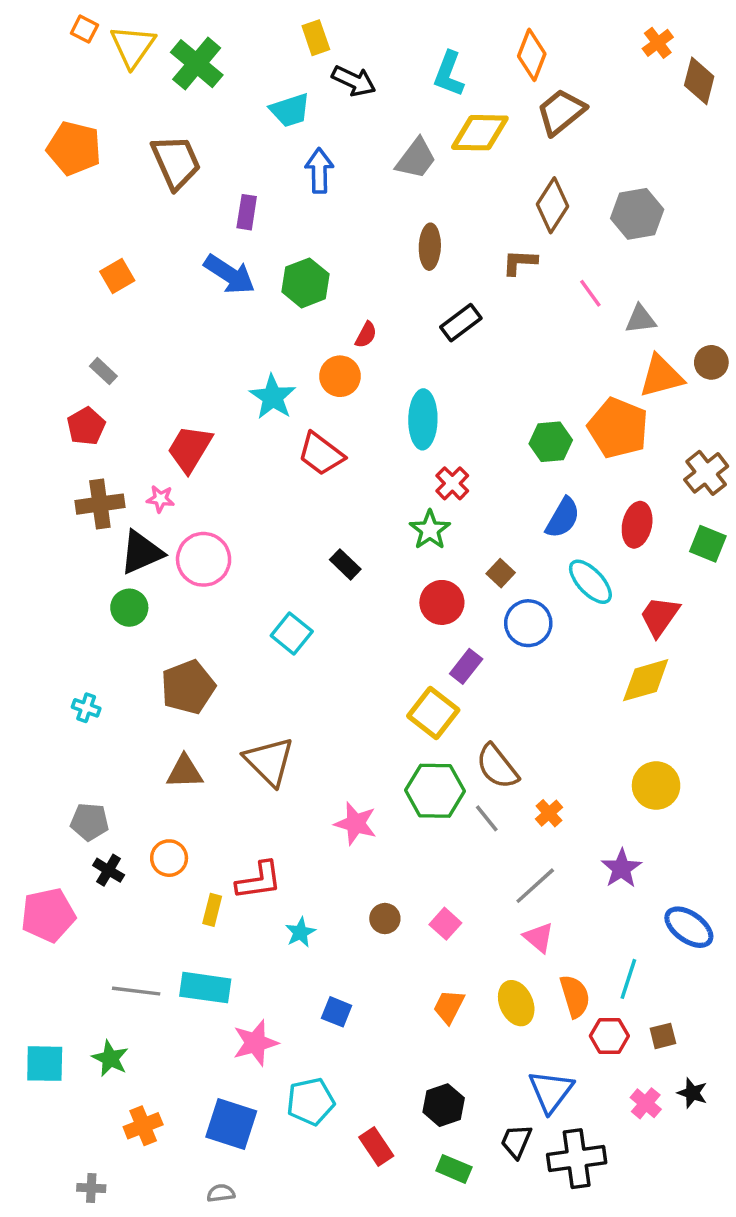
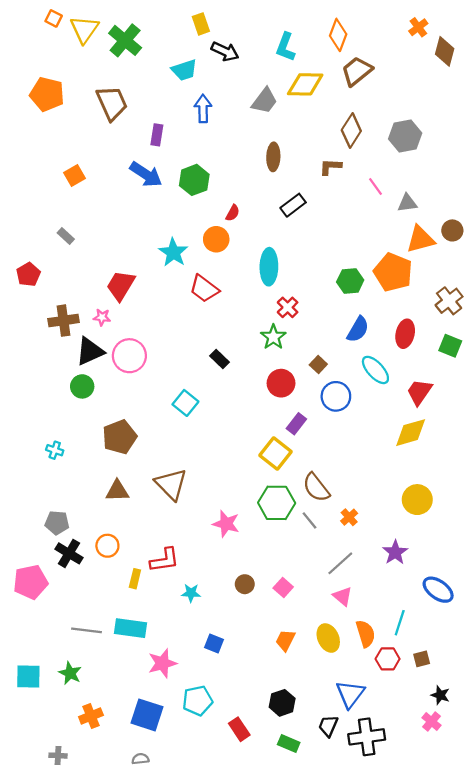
red pentagon: (86, 426) -> (28, 274), moved
black cross: (109, 870) -> (69, 553), size x1.4
cyan star: (300, 932) -> (191, 593), turned 30
pink cross: (646, 1103) -> (431, 721), moved

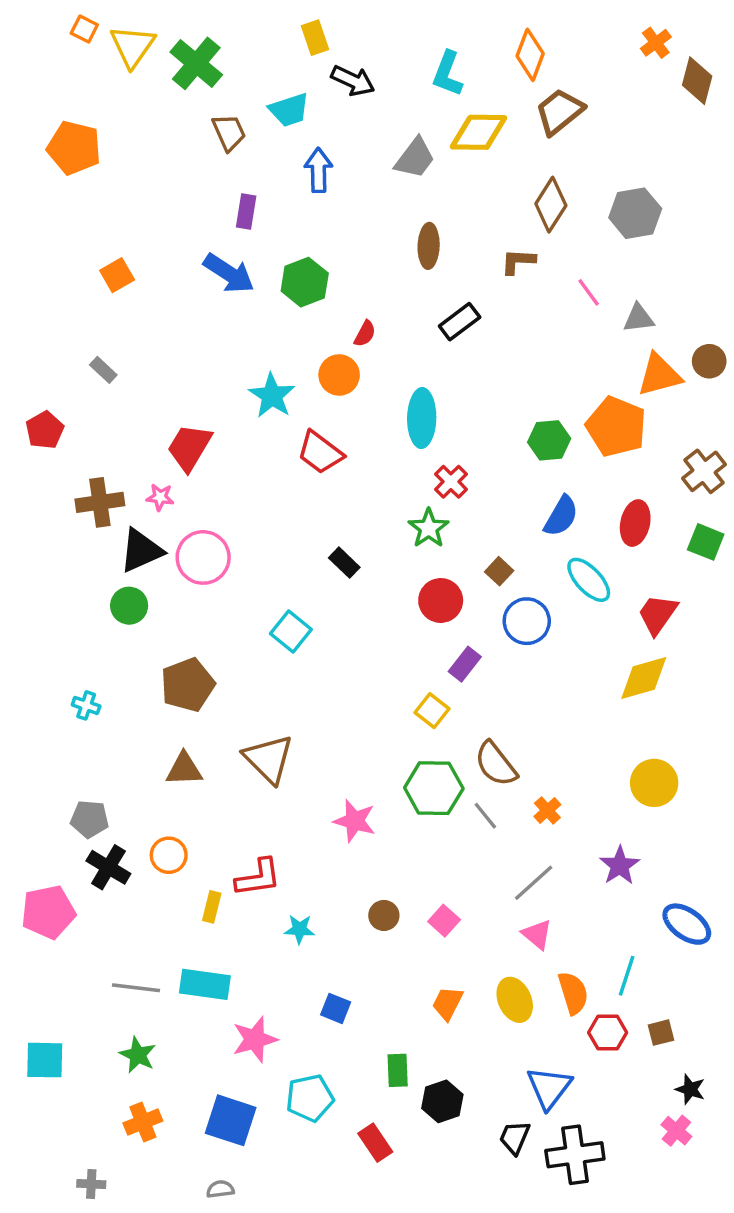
brown trapezoid: (112, 103) -> (229, 132), moved, size x0.7
yellow square: (276, 453) -> (432, 711), size x0.7
green star: (70, 673) -> (138, 1055), moved
green rectangle: (289, 743) -> (398, 1070), moved, turned 65

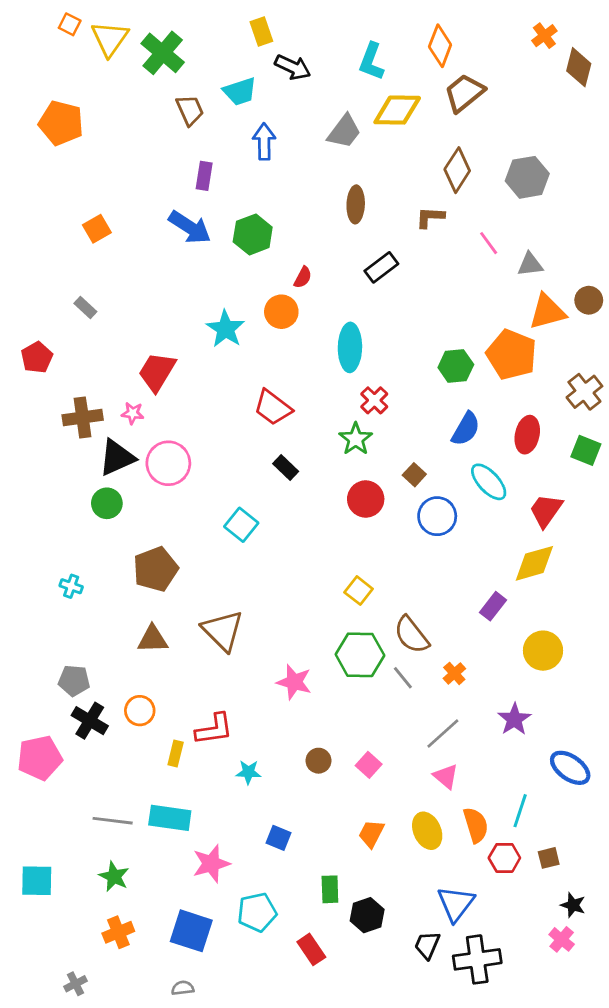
red trapezoid: (320, 452) -> (273, 407), moved
purple rectangle: (465, 664) -> (493, 606), moved
gray cross: (91, 1184) -> (75, 984), turned -30

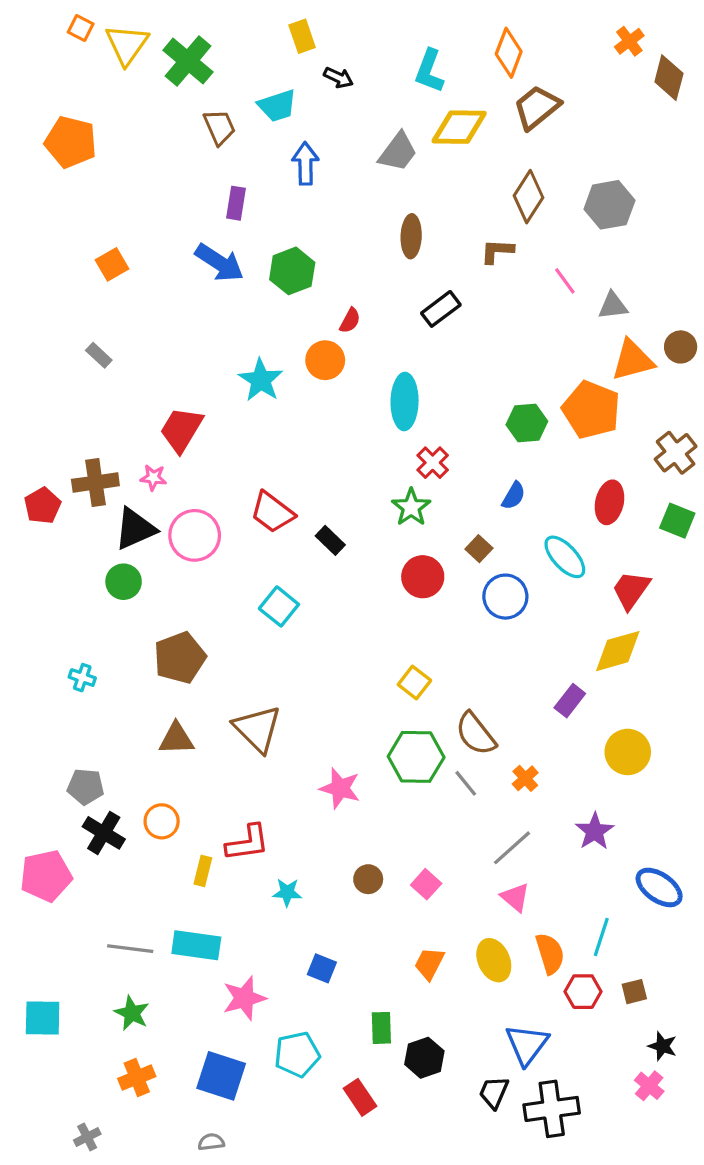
black arrow: (293, 67) -> (338, 78), size x0.7
red pentagon: (37, 357) -> (43, 506), moved
red trapezoid: (273, 407) -> (272, 512), moved
blue semicircle: (466, 429) -> (514, 496), moved, size x0.7

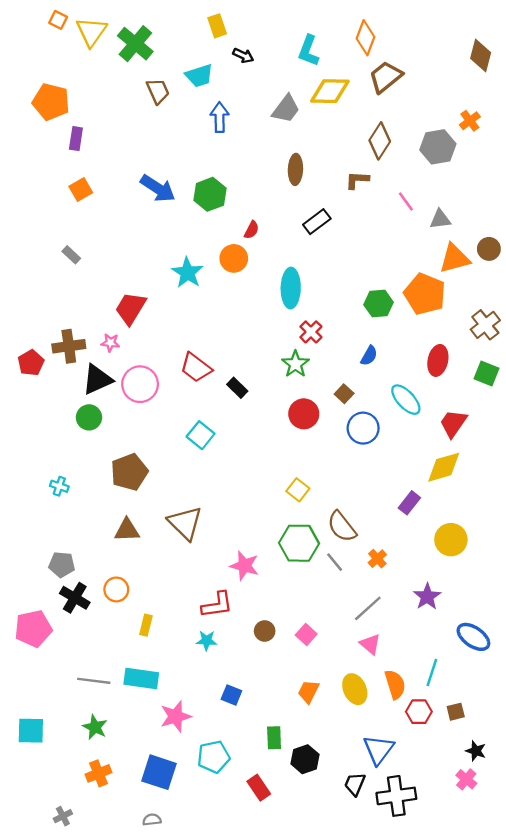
orange cross: (629, 41) -> (470, 121), moved
purple rectangle: (236, 203) -> (76, 139), moved
red L-shape: (248, 843) -> (217, 605), moved

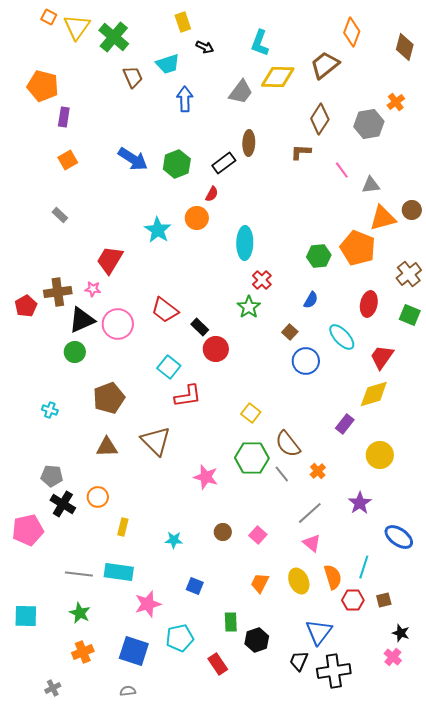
orange diamond: (365, 38) -> (352, 32), moved
black rectangle: (317, 222) -> (224, 163), moved
red circle: (304, 414) -> (216, 349), moved
red L-shape: (217, 605) -> (188, 396), moved

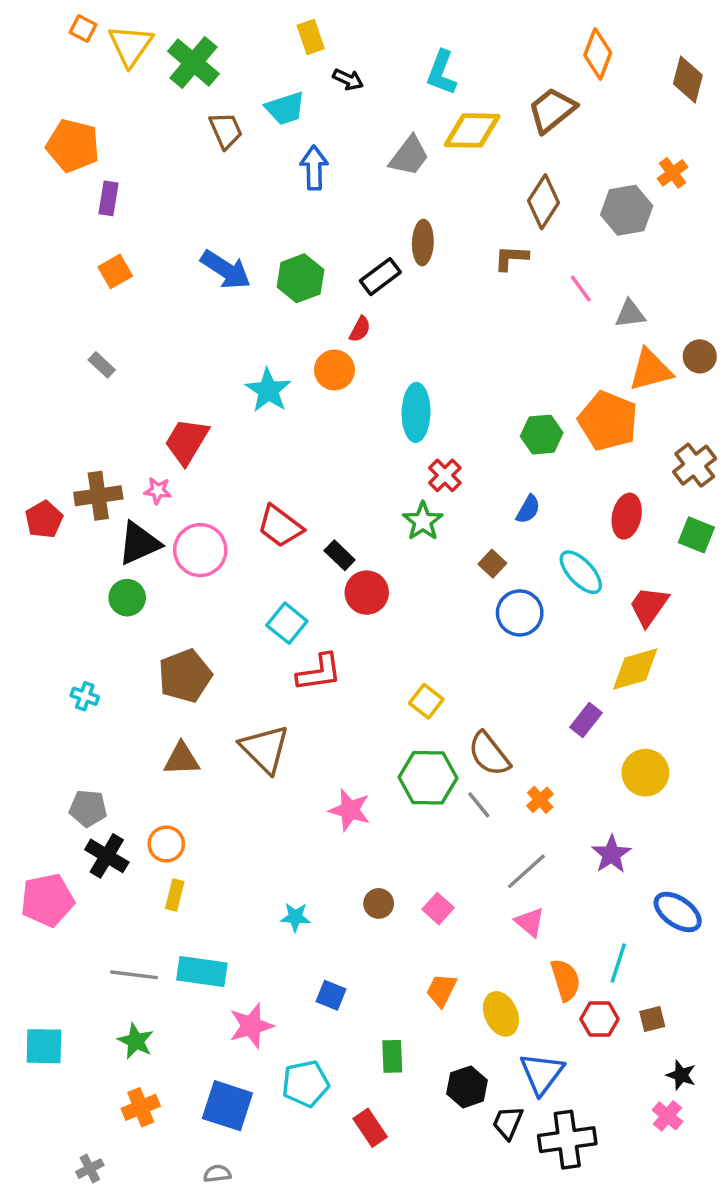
yellow rectangle: (123, 527) -> (175, 895), moved
yellow ellipse: (299, 581) -> (501, 1014), moved
black hexagon: (257, 640) -> (467, 1087), moved

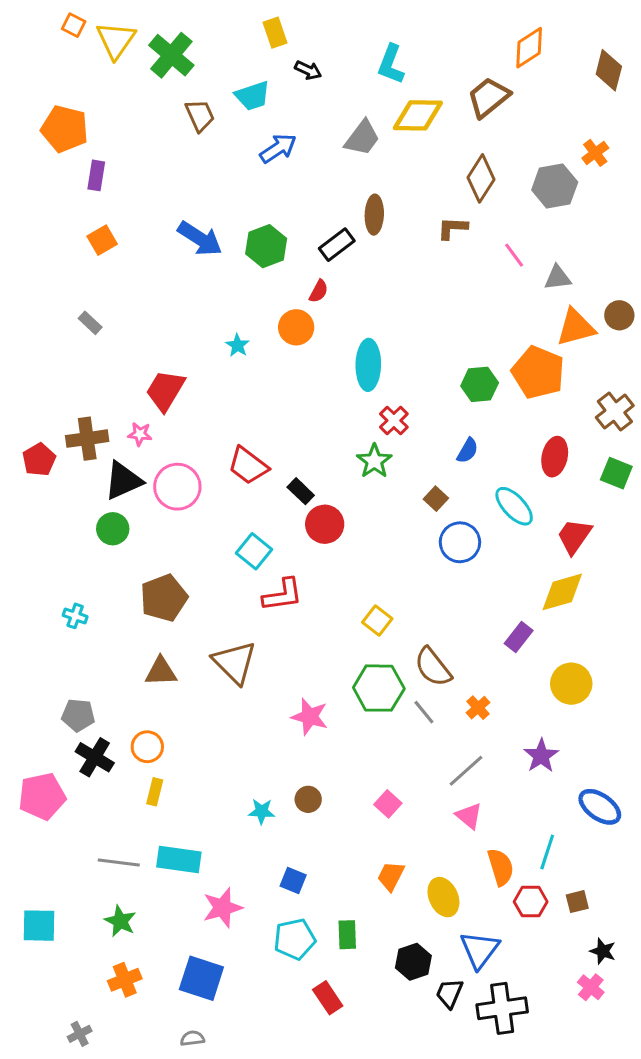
orange diamond: (598, 54) -> (529, 48), turned 36
blue arrow: (314, 168) -> (278, 148), turned 57
cyan star: (268, 390) -> (238, 345), size x0.6
brown circle: (379, 903) -> (308, 799), moved
cyan pentagon: (306, 1084) -> (295, 939), moved

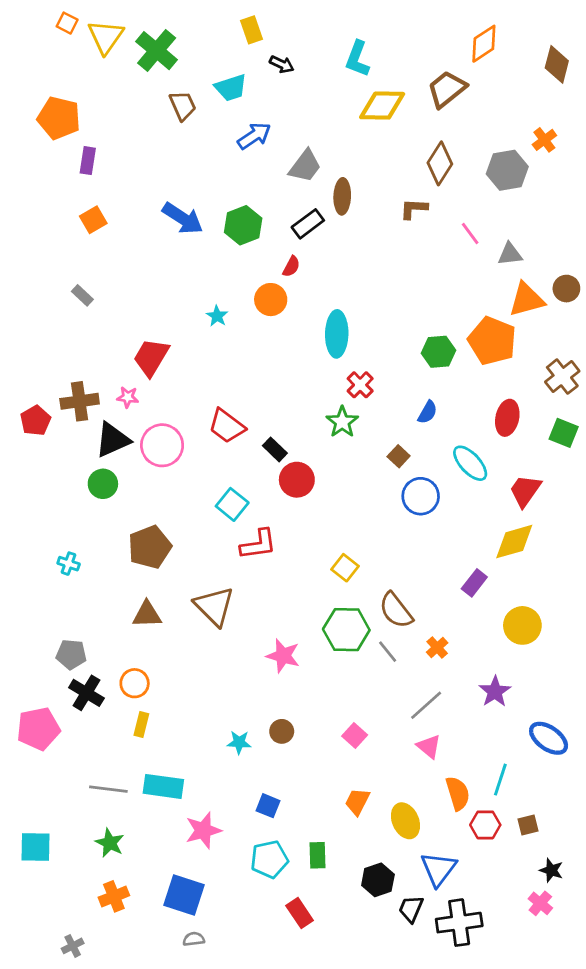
gray trapezoid: (362, 138) -> (305, 166), moved
gray semicircle: (192, 1038) -> (194, 939), moved

